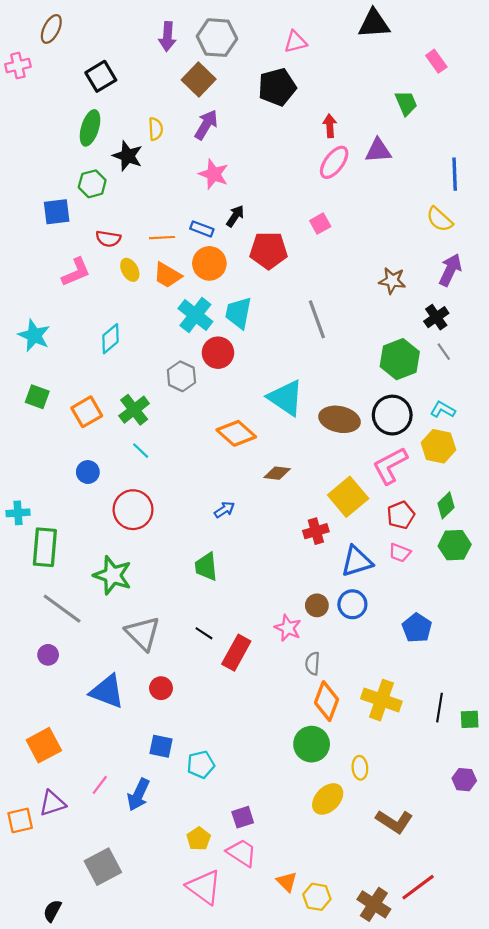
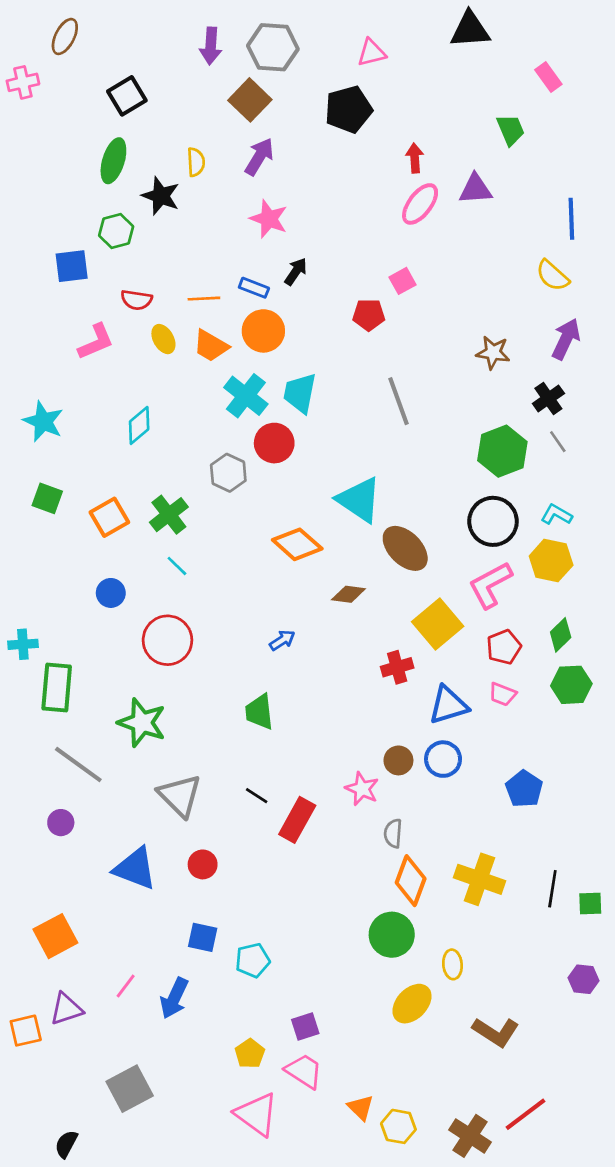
red pentagon: (269, 250) -> (369, 315), moved, size x0.7
brown ellipse: (340, 419) -> (405, 548), moved, turned 33

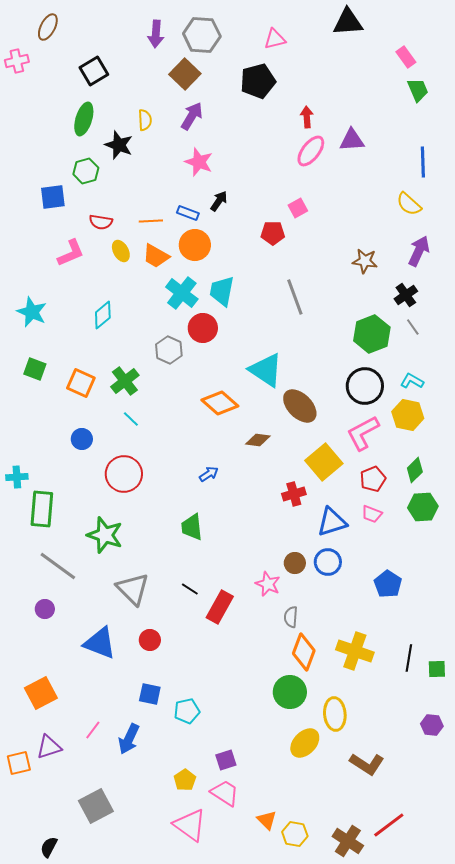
green trapezoid: (511, 130) -> (418, 90), moved
orange square: (109, 517) -> (81, 383), turned -36
yellow ellipse: (452, 964) -> (335, 714), size x1.5

